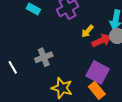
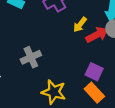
purple square: (98, 72) -> (94, 72), size x0.7

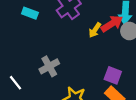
red arrow: (97, 35) -> (112, 24), moved

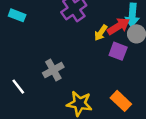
cyan rectangle: (30, 13) -> (17, 15), moved
purple square: (113, 75) -> (118, 51), moved

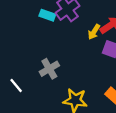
cyan rectangle: (17, 15) -> (47, 15), moved

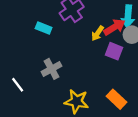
cyan rectangle: (47, 15) -> (44, 28), moved

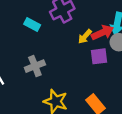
purple square: (114, 51) -> (99, 56), turned -36

